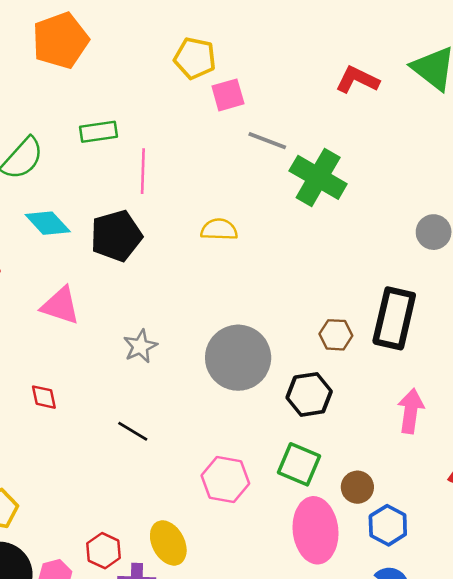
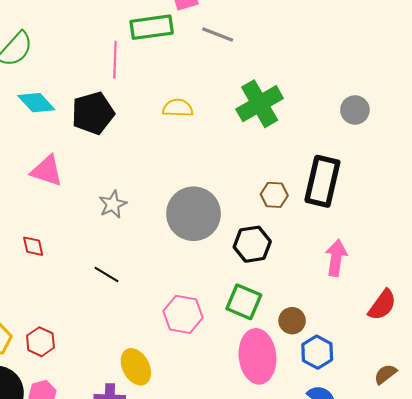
green rectangle: (98, 132) -> (152, 27), moved, size x1.4
green cross: (318, 177) -> (260, 104), moved, turned 30
red hexagon: (104, 551) -> (40, 342), moved

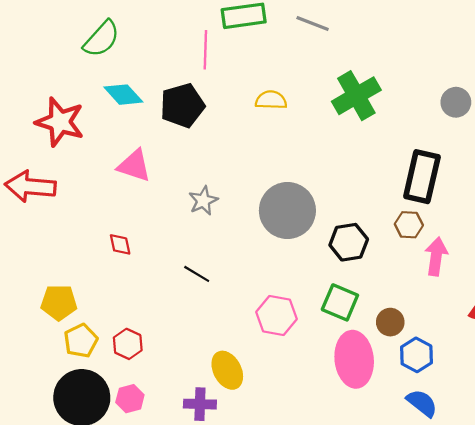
brown hexagon: (274, 195) -> (409, 225), moved

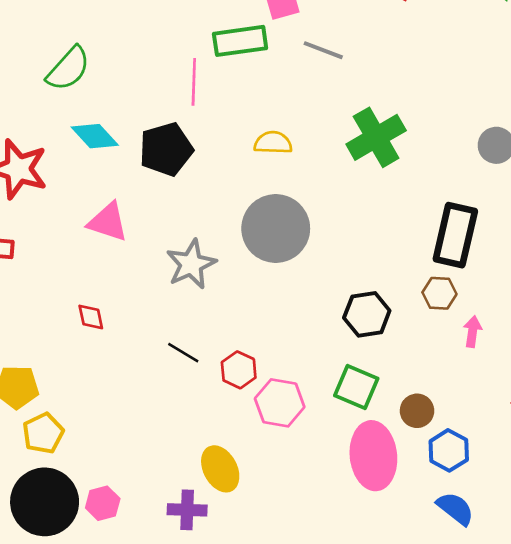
gray star: (203, 201) -> (191, 264), size x1.4
gray circle: (287, 211) -> (276, 229), moved
pink arrow: (436, 256) -> (472, 332), size x0.7
red hexagon: (128, 344) -> (239, 370), moved

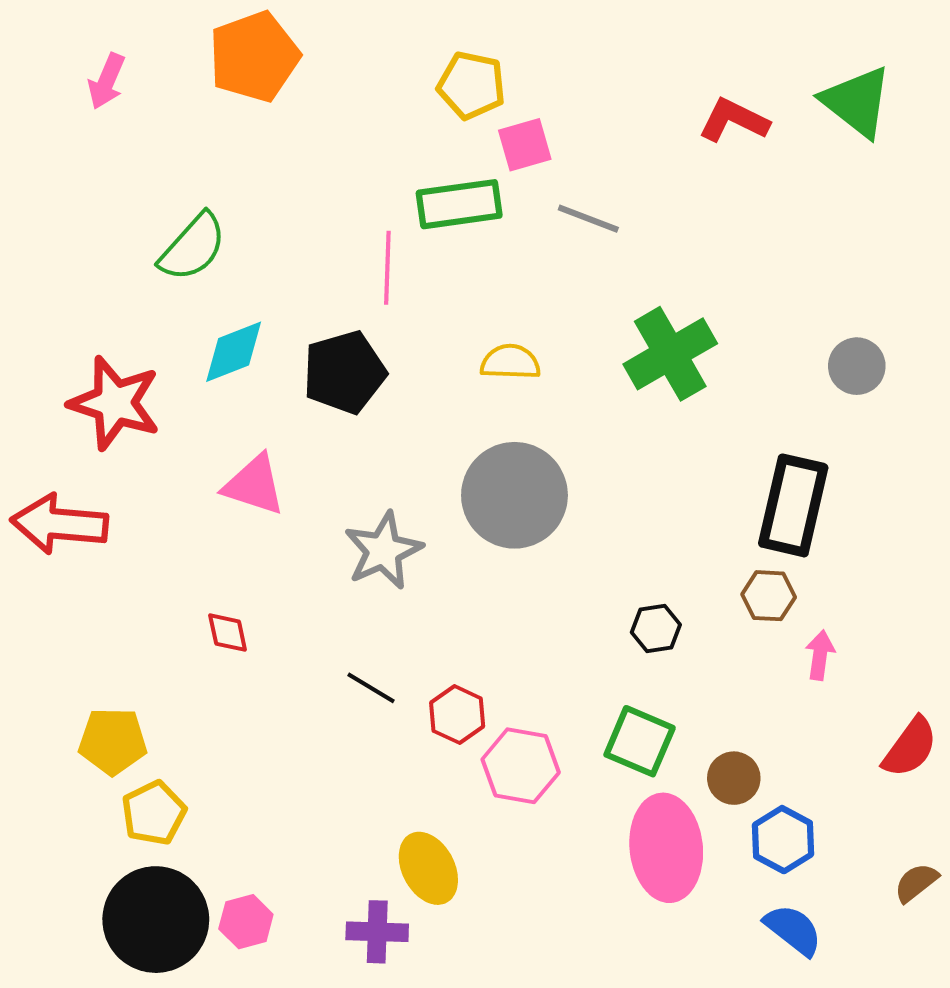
cyan diamond: (95, 136) -> (234, 352), turned -69
black hexagon: (367, 314) -> (656, 628), size x0.7

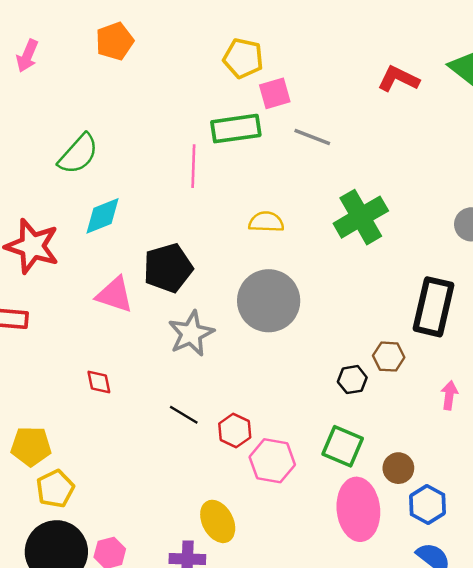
orange pentagon: (254, 57) -> (115, 41), size x0.7
black pentagon: (344, 372) -> (168, 268), moved
brown hexagon: (769, 596) -> (389, 357), moved

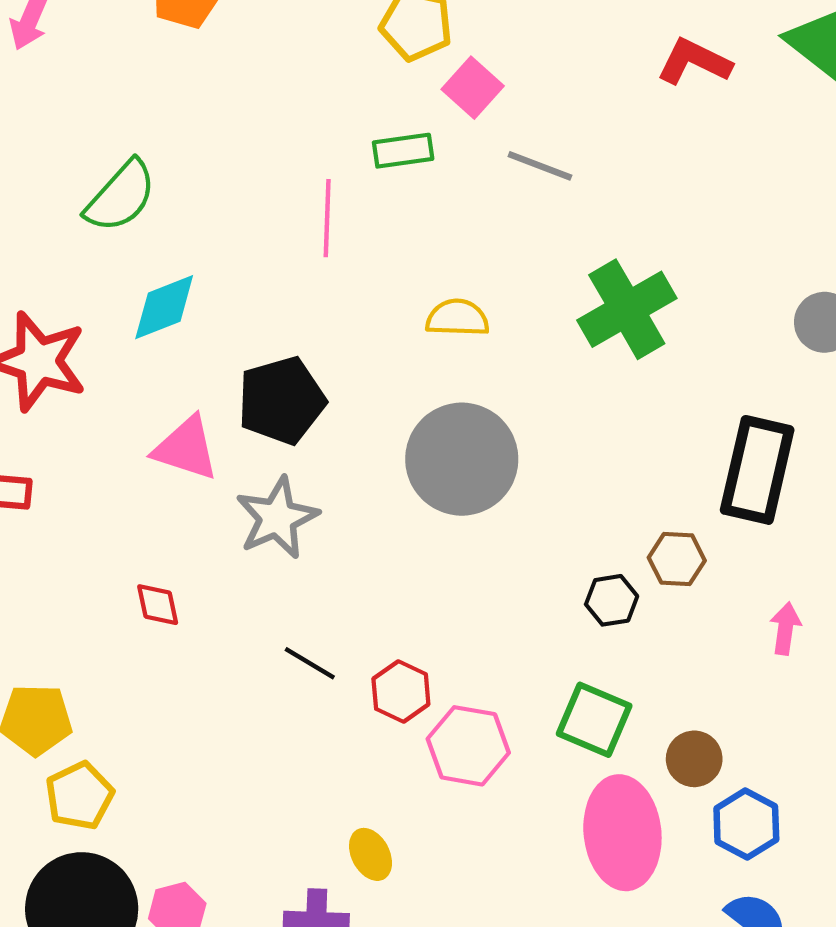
pink square: (275, 93) -> (473, 88), turned -32
green rectangle: (236, 129) -> (403, 151), size x0.7
gray star: (191, 333) -> (277, 518), moved
yellow ellipse: (218, 521) -> (371, 854), size x0.7

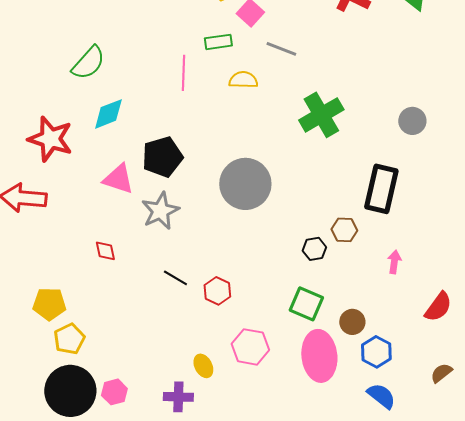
yellow semicircle: (457, 318) -> (243, 80), moved
pink hexagon: (468, 746) -> (250, 347), moved

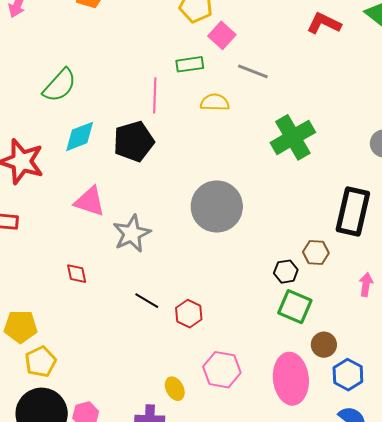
black pentagon: (162, 157) -> (134, 141), moved
green square: (306, 304) -> (295, 307), moved

